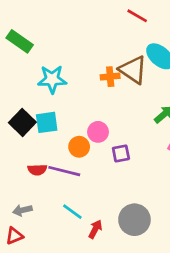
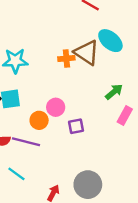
cyan line: (72, 212) -> (16, 174), moved

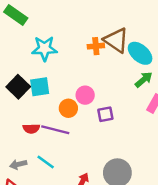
cyan ellipse: (110, 41) -> (140, 53), moved

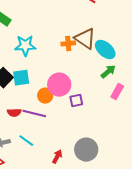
pink circle: (85, 95) -> (59, 85), size x1.5

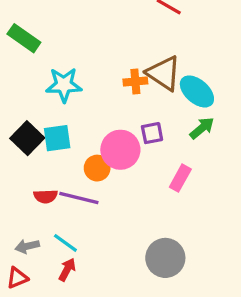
pink rectangle: (117, 92) -> (180, 178), moved
purple square: (76, 101) -> (152, 133), moved
red arrow: (57, 157) -> (67, 270), moved

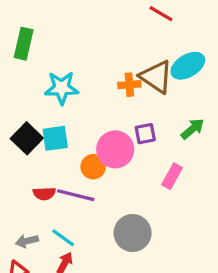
green rectangle: (24, 38) -> (24, 44), turned 68
cyan ellipse: (197, 91) -> (188, 66), moved, turned -72
gray circle: (165, 258) -> (133, 233), moved

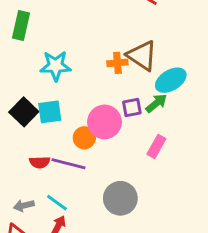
cyan ellipse: (188, 66) -> (171, 80), moved
green arrow: (193, 129) -> (156, 103), moved

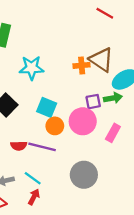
green arrow: (156, 103) -> (113, 98), turned 30
cyan square: (50, 112) -> (47, 107), moved, turned 30
pink circle: (104, 122) -> (83, 121), moved

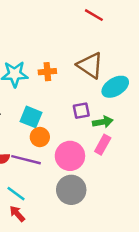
orange cross: (82, 65) -> (47, 72), moved
green arrow: (113, 98) -> (103, 122), moved
pink circle: (83, 121) -> (70, 156), moved
red arrow: (34, 197) -> (17, 214), turned -70

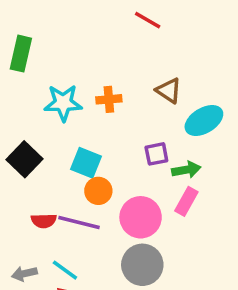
red line: (94, 15) -> (148, 20), moved
brown triangle: (90, 65) -> (169, 91), size x0.7

